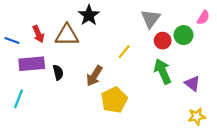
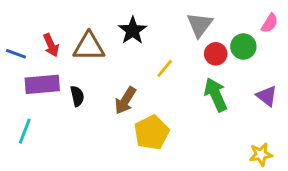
black star: (89, 15) -> (133, 30), moved
purple triangle: (192, 83) -> (267, 96), moved

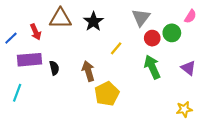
brown triangle: (89, 47) -> (60, 18), moved
blue line: (16, 54) -> (11, 38), turned -64
brown arrow: (125, 100) -> (88, 71), turned 132

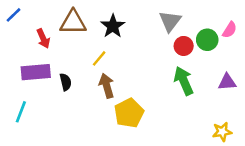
pink semicircle: (190, 16) -> (230, 30), moved
blue line: (11, 38) -> (13, 15), moved
yellow line: (116, 48) -> (99, 58), moved
purple triangle: (188, 68) -> (227, 82), turned -42

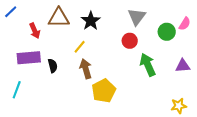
red circle: (184, 46) -> (130, 41), moved

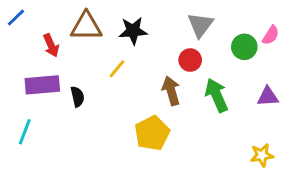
black star: (91, 21) -> (133, 31), turned 30
brown arrow: (86, 69) -> (171, 91), moved

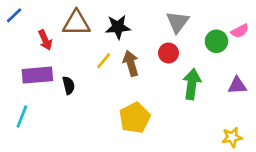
pink semicircle: (271, 35) -> (240, 31), turned 30
brown arrow: (171, 91) -> (131, 63), moved
green arrow: (217, 95) -> (192, 84), turned 32

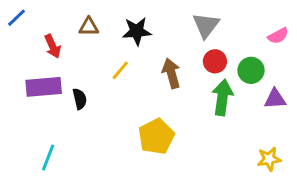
brown triangle: (76, 23) -> (89, 27), size x0.6
green circle: (216, 41) -> (251, 70), moved
red circle: (168, 53) -> (215, 61), moved
brown arrow: (131, 63) -> (171, 73), moved
cyan line: (22, 117) -> (48, 158), moved

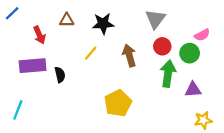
pink semicircle: (278, 36) -> (202, 35), moved
purple triangle: (275, 99) -> (193, 90), moved
cyan line: (48, 158) -> (18, 110), moved

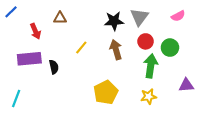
black star: (103, 24) -> (114, 21), moved
pink semicircle: (202, 35) -> (178, 16), moved
purple triangle: (193, 90) -> (186, 85), moved
yellow star: (203, 120) -> (149, 96), moved

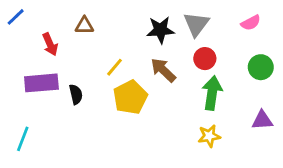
green circle: (170, 48) -> (261, 67), moved
brown arrow: (116, 50) -> (163, 70), turned -30
yellow pentagon: (106, 92) -> (130, 97), moved

